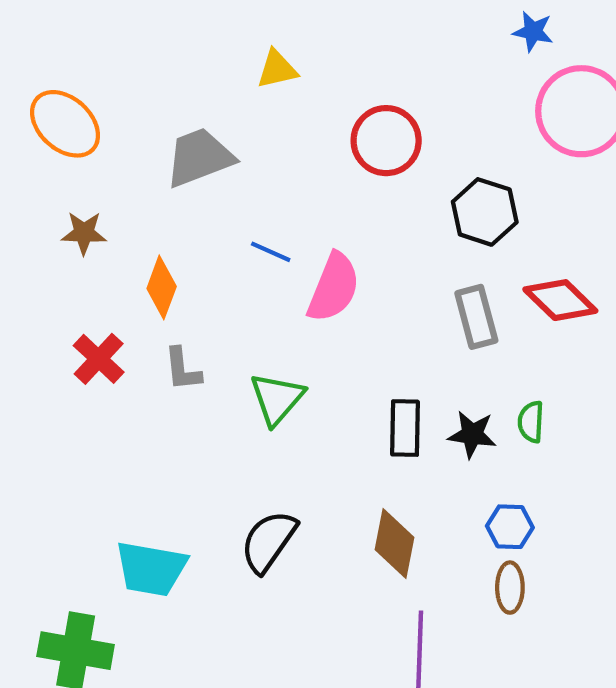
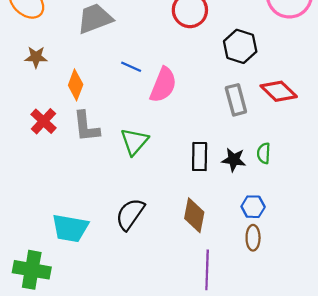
gray L-shape: (183, 369) -> (86, 127), size x1.4

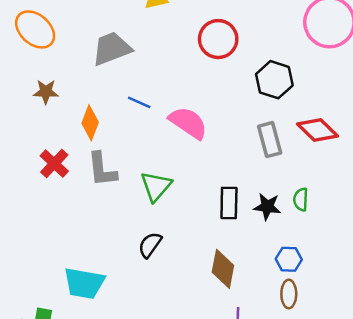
blue line: (131, 67) -> (139, 102), moved
pink semicircle: (163, 85) -> (188, 123), turned -78
black semicircle: (130, 214) -> (150, 245), moved, size x0.7

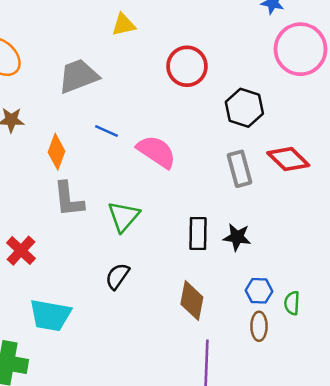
red cross: (54, 163) -> (21, 251), moved
green semicircle: (301, 199) -> (292, 303), moved

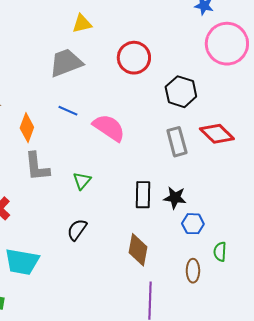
gray trapezoid: (78, 76) -> (66, 63), moved
green triangle: (124, 216) -> (82, 181), size x0.7
blue hexagon: (259, 291) -> (193, 224), moved

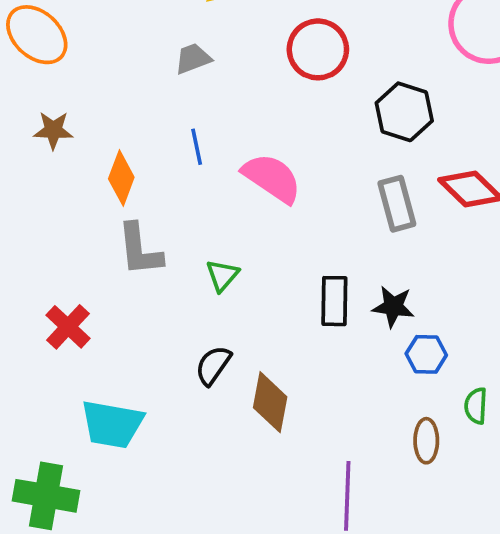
gray trapezoid: (66, 63) -> (193, 59), size x0.6
blue line: (68, 111) -> (197, 147), turned 54
brown diamond: (138, 250) -> (270, 402), moved

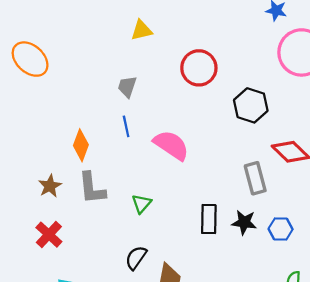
gray trapezoid: (193, 59) -> (127, 87), moved, turned -50
brown star: (53, 130) -> (50, 186), moved, turned -30
gray rectangle: (397, 204) -> (255, 178), moved
blue hexagon: (426, 354) -> (281, 229), moved

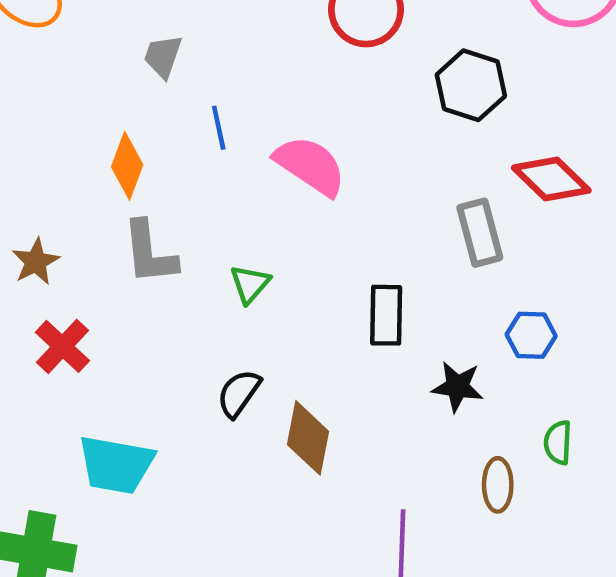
gray trapezoid: (127, 87) -> (163, 56), moved
brown star: (50, 186) -> (36, 262), moved
black star: (244, 222) -> (458, 387), moved

